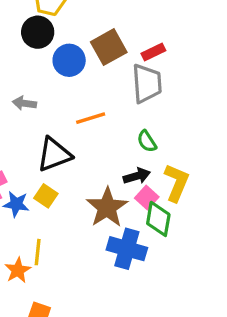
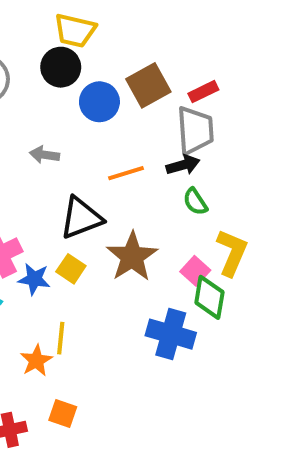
black arrow: (137, 176) -> (183, 165), moved
brown star: (107, 207) -> (132, 257), moved

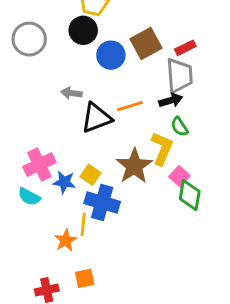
black triangle: (81, 218) -> (96, 118), moved
yellow L-shape: (232, 253) -> (162, 148), moved
blue cross: (171, 334) -> (102, 202), moved
orange square: (63, 414) -> (85, 278), turned -30

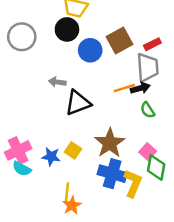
orange line: (130, 106) -> (124, 88), moved
yellow L-shape: (162, 148) -> (133, 183), moved
pink cross: (39, 165) -> (18, 150), moved
blue cross: (102, 202) -> (112, 174), moved
orange star: (66, 240) -> (72, 205), moved

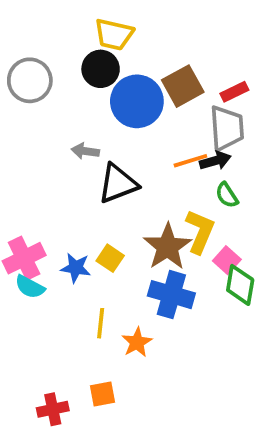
blue circle: (90, 50) -> (137, 101), size x1.4
yellow L-shape: (133, 183) -> (200, 231), moved
orange star: (72, 205) -> (137, 342), moved

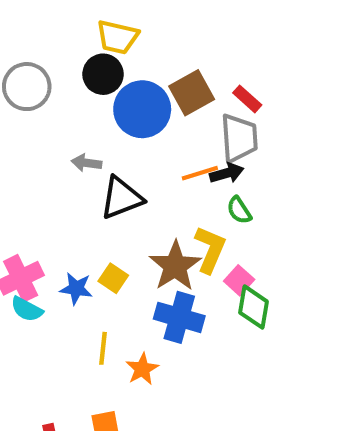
red rectangle: (234, 92) -> (247, 99), turned 68

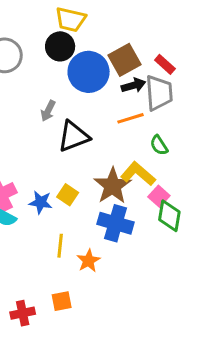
gray arrow: (87, 163) -> (48, 111), turned -72
black arrow: (227, 173) -> (133, 85), moved
yellow L-shape: (210, 249) -> (138, 174), turned -72

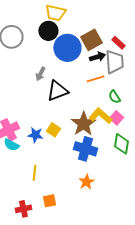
pink square: (159, 196) -> (116, 118), moved
yellow line: (60, 246) -> (34, 173), moved
orange star: (89, 261) -> (86, 182), moved

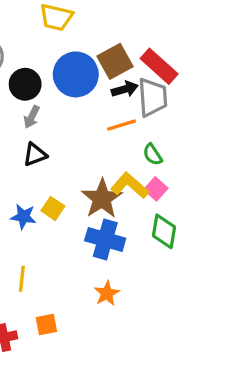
black circle: (48, 31) -> (25, 84), moved
red rectangle: (118, 43) -> (159, 66), size x1.6
black triangle: (57, 91) -> (35, 155), moved, size x0.7

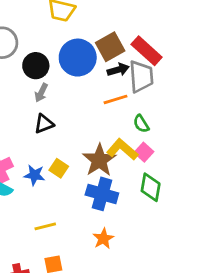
yellow line: (22, 279) -> (45, 226), moved, turned 70

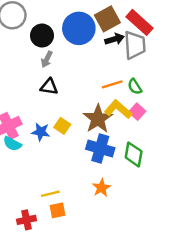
orange line: (115, 99) -> (112, 84), moved
black triangle: (44, 124) -> (49, 87), turned 30
green diamond: (151, 187) -> (134, 154), moved
yellow line: (45, 226) -> (50, 194), moved

